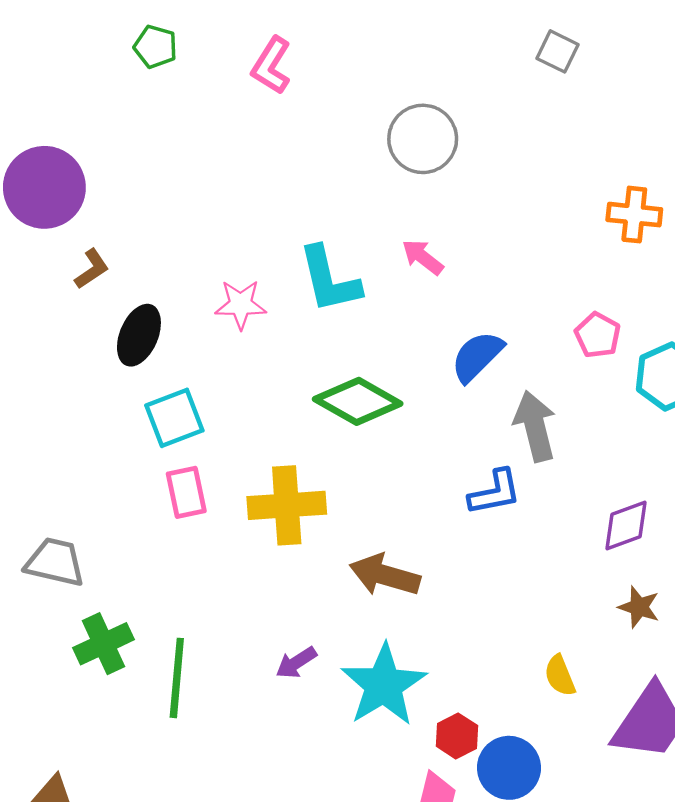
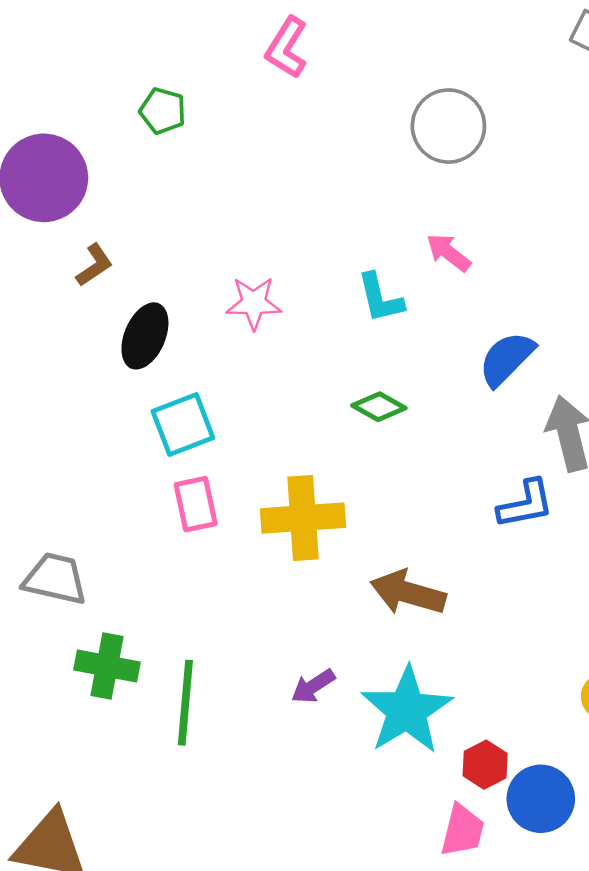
green pentagon: (156, 47) -> (163, 111), moved
cyan L-shape: (329, 280) -> (380, 298), moved, size x0.7
green diamond: (358, 401) -> (379, 407), size x0.6
green cross: (103, 644) -> (107, 666), turned 36

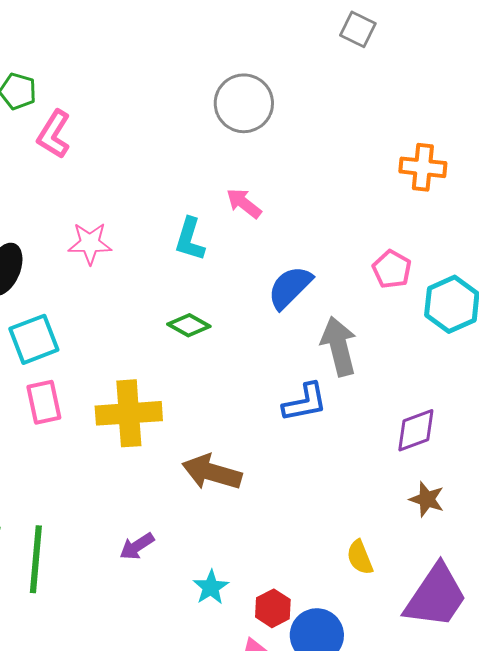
pink L-shape: (287, 48) -> (54, 134), moved
cyan L-shape: (380, 298) -> (190, 239), turned 30
cyan star: (407, 710) -> (211, 587), moved, size x0.5

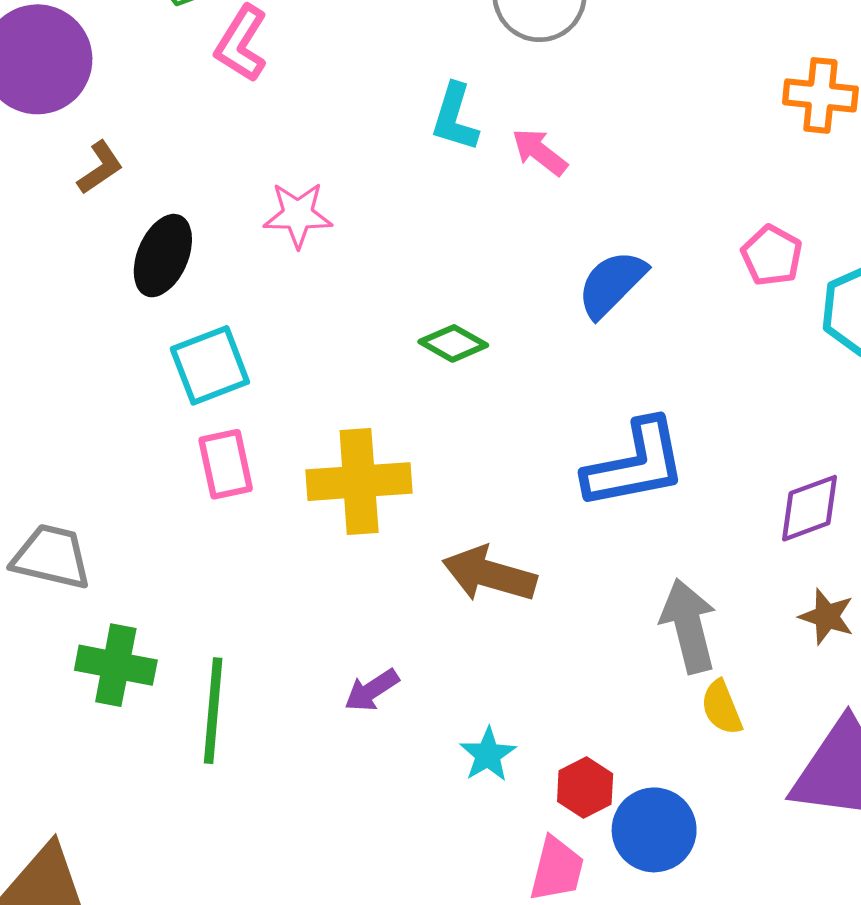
cyan L-shape: (190, 239) -> (455, 117), moved
gray arrow: (339, 346) -> (689, 626), moved
blue L-shape: (305, 402) -> (635, 464), size x1.5

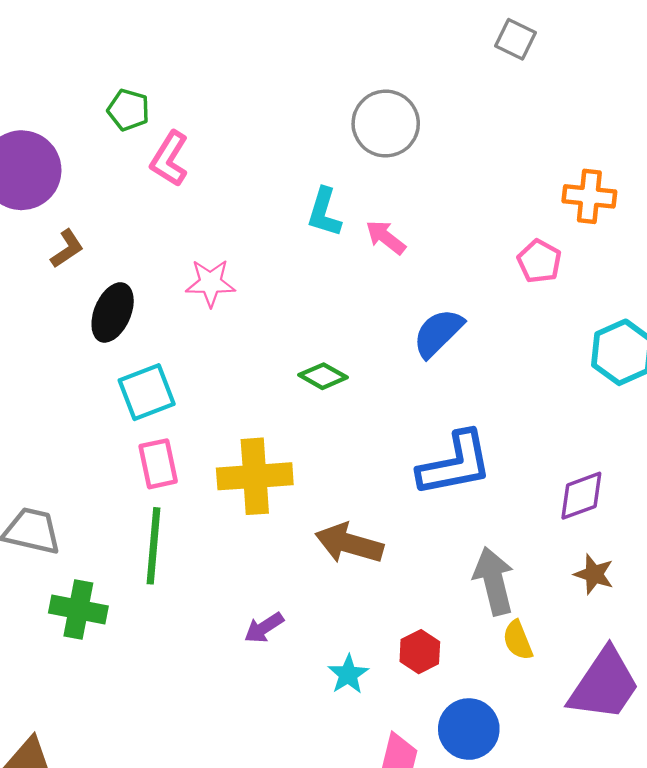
pink pentagon: (772, 256) -> (539, 261), moved
green line: (213, 711) -> (154, 546), moved
red hexagon: (585, 788) -> (420, 652), moved

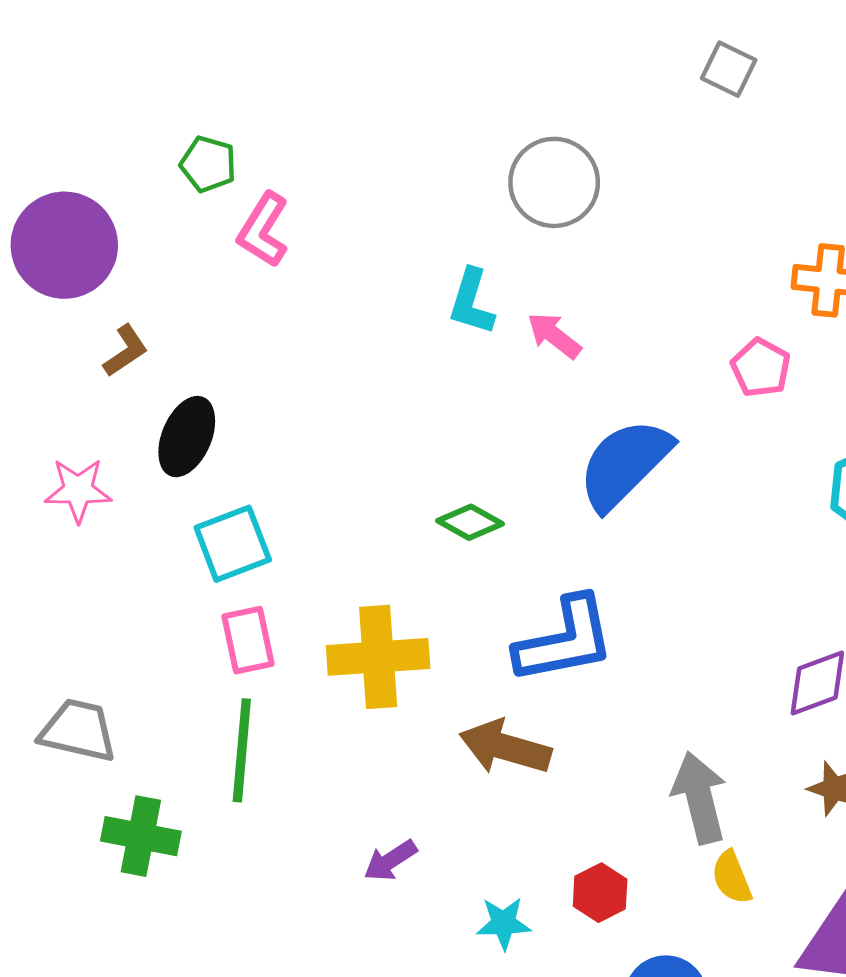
pink star: (210, 283) -> (78, 490), moved
blue semicircle: (438, 333) -> (625, 464), size x1.4
blue L-shape: (455, 464) -> (565, 640), moved
cyan star: (348, 674) -> (504, 923), turned 30

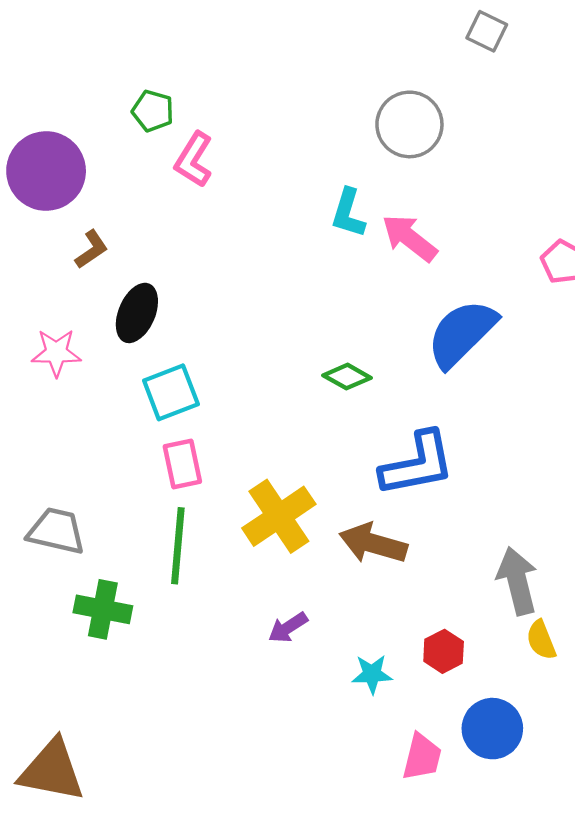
gray square: (729, 69) -> (487, 31), moved
pink arrow: (554, 335) -> (409, 238), size x1.4
yellow cross: (378, 657) -> (279, 516), moved, turned -30

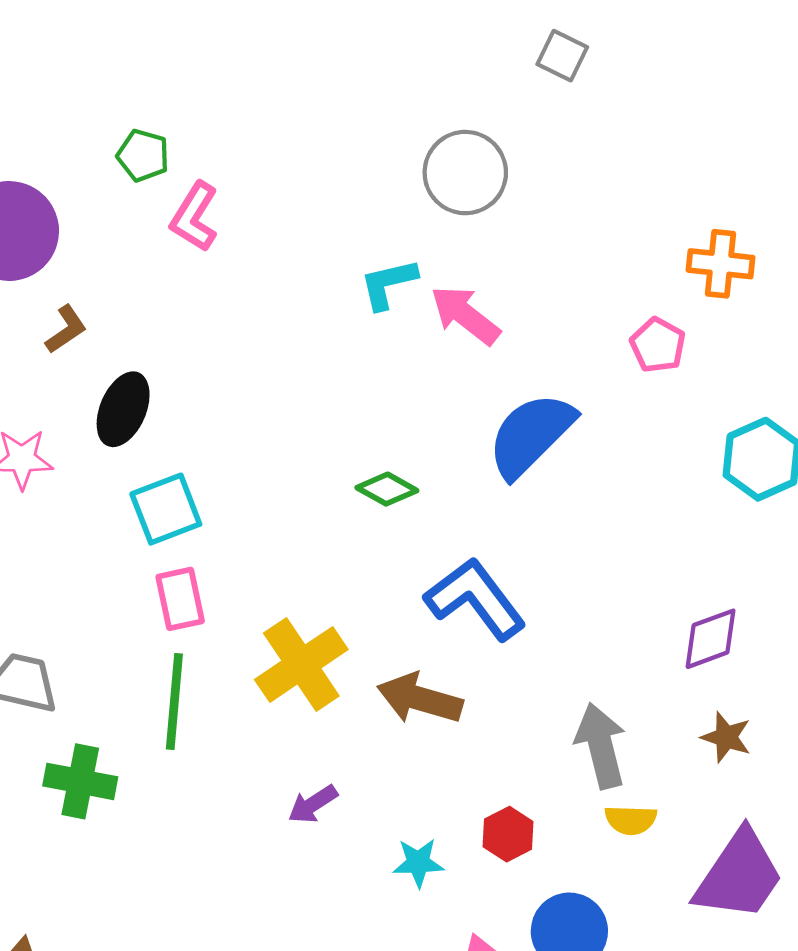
cyan L-shape: (348, 213) -> (388, 284), turned 60
blue L-shape: (417, 464) -> (475, 599), turned -116
yellow semicircle: (541, 640) -> (631, 820), turned -66

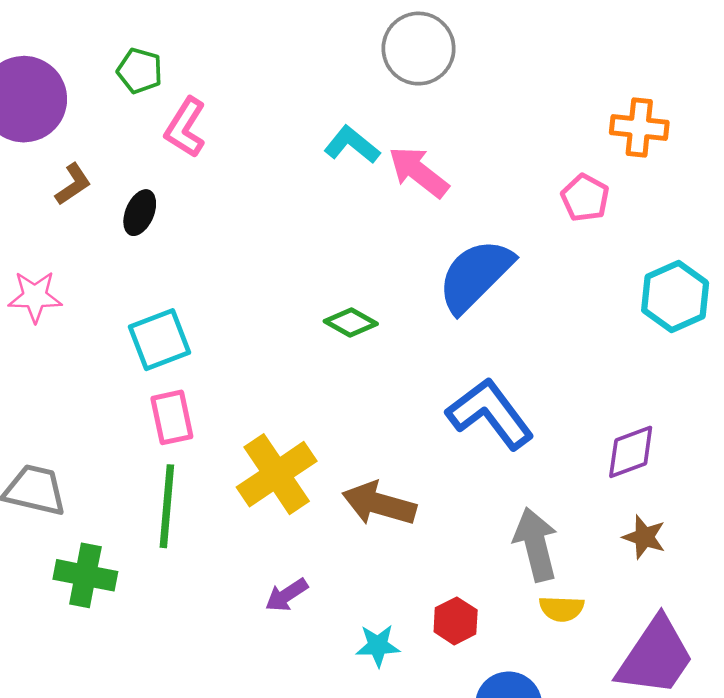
green pentagon: (143, 155) -> (140, 71), moved
pink L-shape: (194, 217) -> (185, 127), moved
cyan L-shape: (388, 284) -> (352, 145), turned 52
black ellipse: (123, 409) -> (140, 213), moved, size x0.7
blue L-shape: (475, 599) -> (490, 414), moved

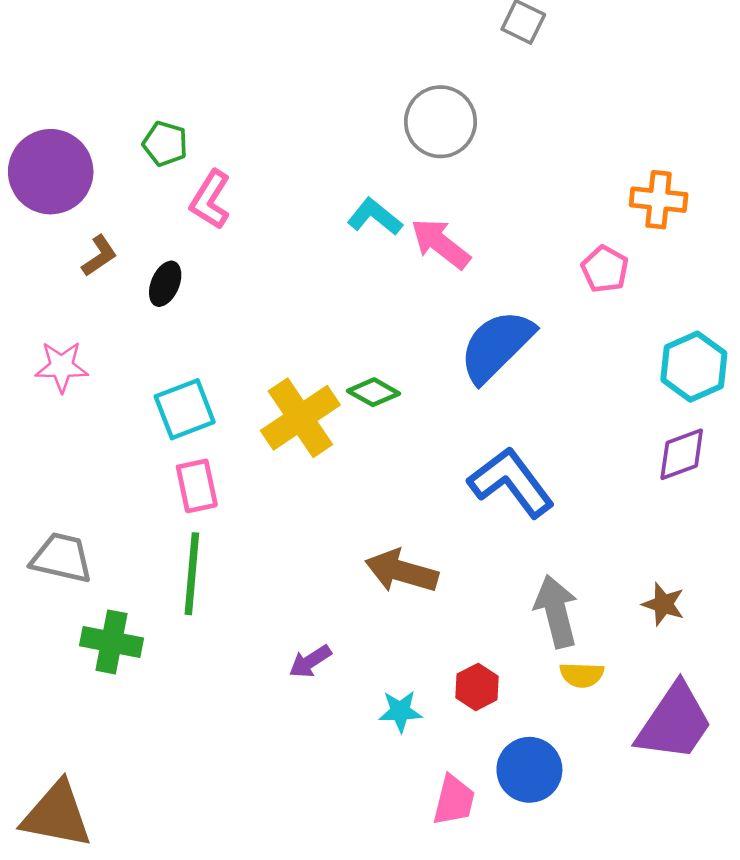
purple diamond: (631, 452) -> (682, 454), moved
yellow cross: (277, 474) -> (300, 418), moved

